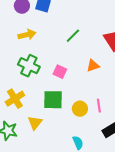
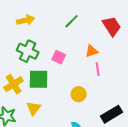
green square: (53, 100) -> (39, 79), moved
pink line: (99, 106) -> (98, 69), moved

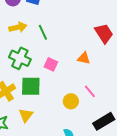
green line: (72, 21) -> (43, 32), moved, turned -70
orange triangle: (92, 51) -> (84, 58), turned 32
pink line: (98, 69) -> (90, 91), moved, turned -32

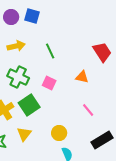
green line: (43, 32) -> (50, 51), moved
green square: (31, 86) -> (29, 105), turned -35
yellow circle: (71, 101) -> (59, 133), moved

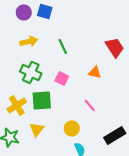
green square: (29, 105) -> (42, 100), turned 30
pink line: (88, 110) -> (90, 105), moved

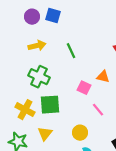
pink square: (62, 78) -> (84, 88), moved
yellow cross: (17, 105) -> (25, 110), turned -30

